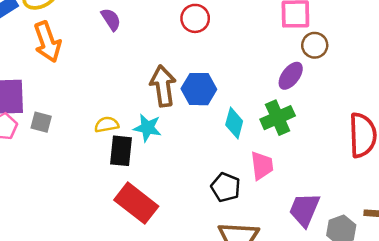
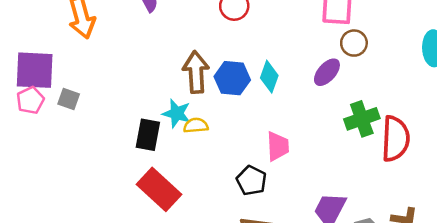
green cross: (278, 118) -> (362, 119), moved
cyan diamond: (234, 123) -> (269, 77), moved
yellow semicircle: (107, 125) -> (196, 125), moved
pink trapezoid: (262, 166) -> (278, 146), moved

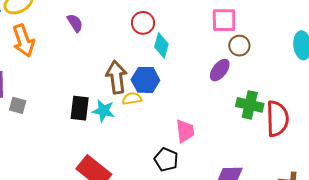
cyan diamond: (269, 77) -> (161, 45), moved
green cross: (362, 119) -> (250, 105), turned 36
yellow semicircle: (196, 125) -> (132, 99), moved
black rectangle: (148, 135) -> (80, 108), moved

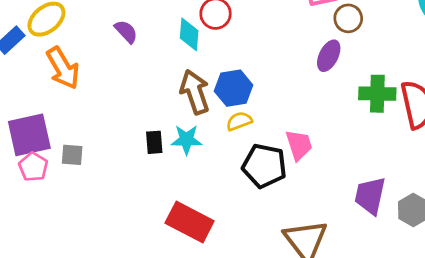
cyan diamond: (161, 45) -> (189, 34), moved
yellow semicircle: (132, 99) -> (239, 121), moved
black rectangle: (80, 108) -> (154, 142), size x0.7
black pentagon: (166, 160) -> (264, 166), moved, size x1.4

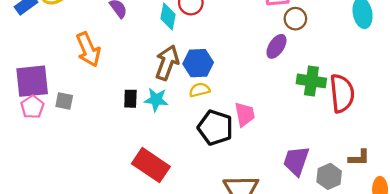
orange arrow: (63, 68) -> (88, 49), moved
brown arrow: (195, 92) -> (167, 63), turned 32

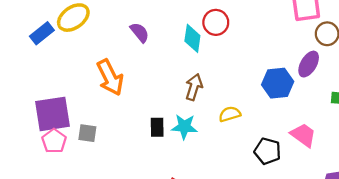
brown arrow: (167, 63) -> (194, 87), size x0.7
blue hexagon: (198, 63) -> (278, 83), moved
pink trapezoid: (245, 114) -> (303, 135), moved, turned -40
black pentagon: (215, 128) -> (267, 151), moved, size x0.7

